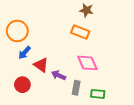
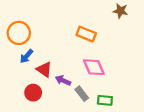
brown star: (86, 10) -> (120, 11), moved
red circle: (22, 85) -> (33, 93), moved
gray rectangle: (76, 88) -> (82, 94), turned -48

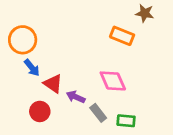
orange rectangle: (86, 34) -> (122, 36), moved
blue arrow: (27, 56) -> (32, 68), turned -80

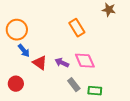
orange rectangle: (122, 36) -> (77, 28), moved, turned 36
purple arrow: (76, 97) -> (62, 63), moved
red circle: (40, 111) -> (16, 84), moved

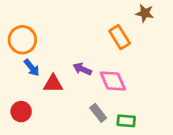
orange rectangle: (77, 28) -> (120, 37), moved
red triangle: (40, 63) -> (53, 84), turned -35
purple arrow: (62, 63) -> (82, 69), moved

